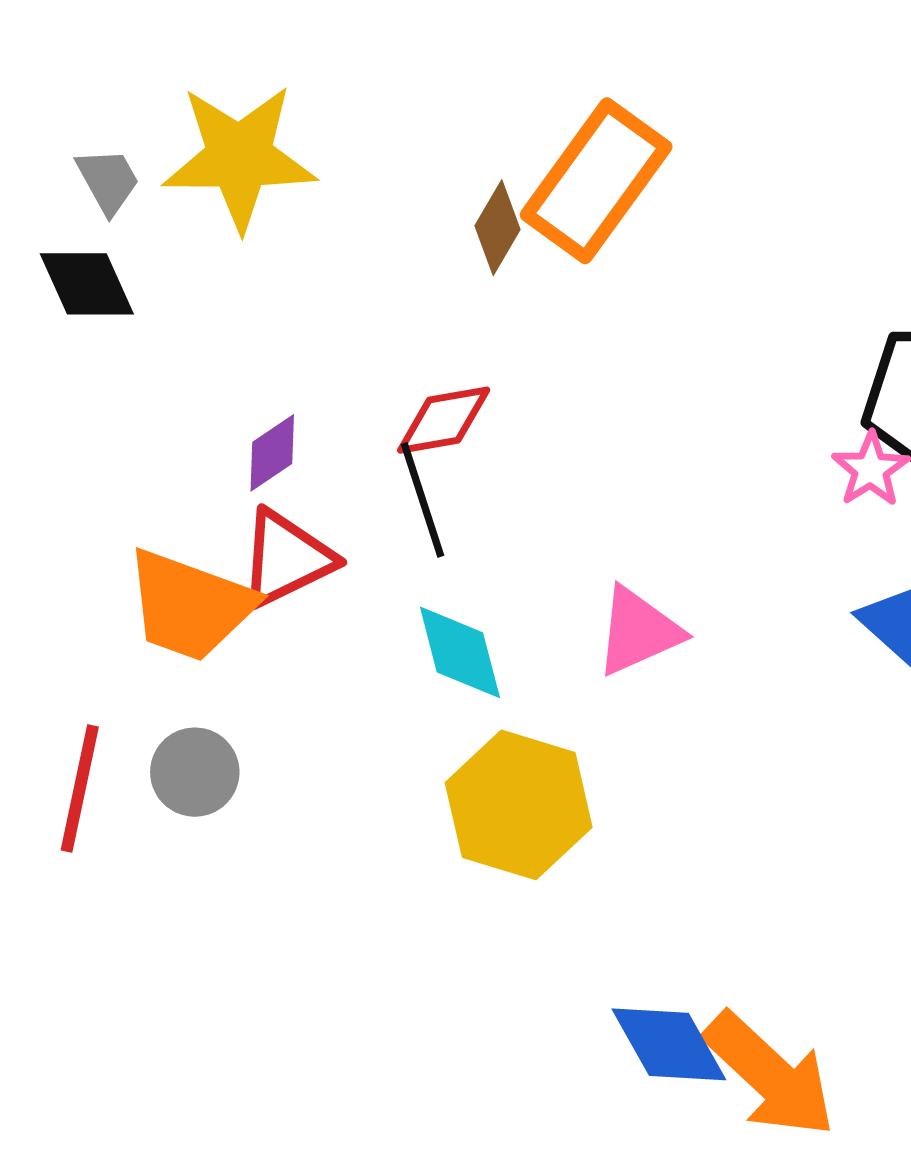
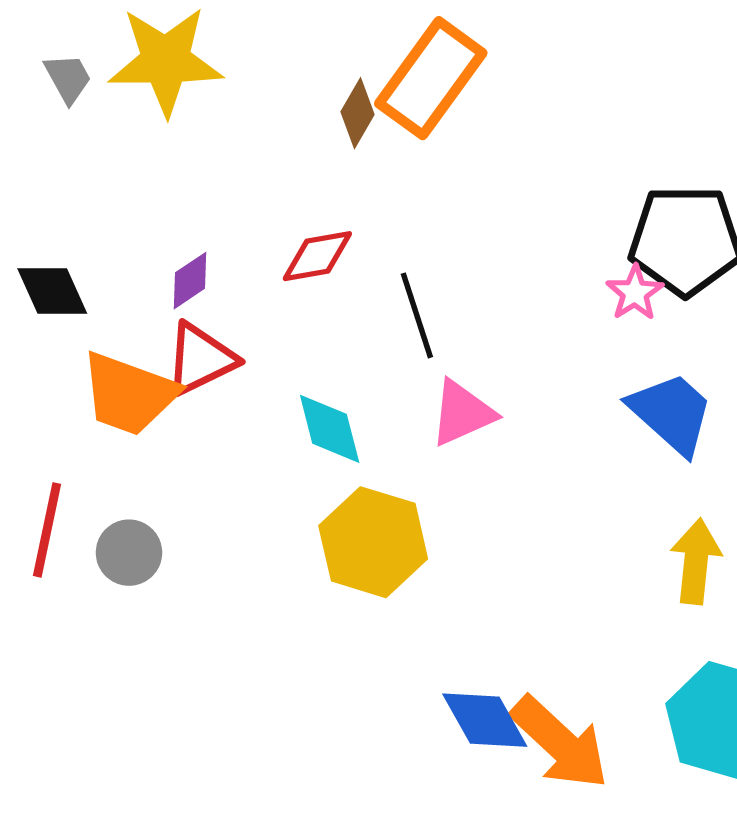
black diamond: (87, 284) -> (52, 291), moved
black line: (422, 500) -> (417, 315), moved
gray circle: (195, 772) -> (129, 553), moved

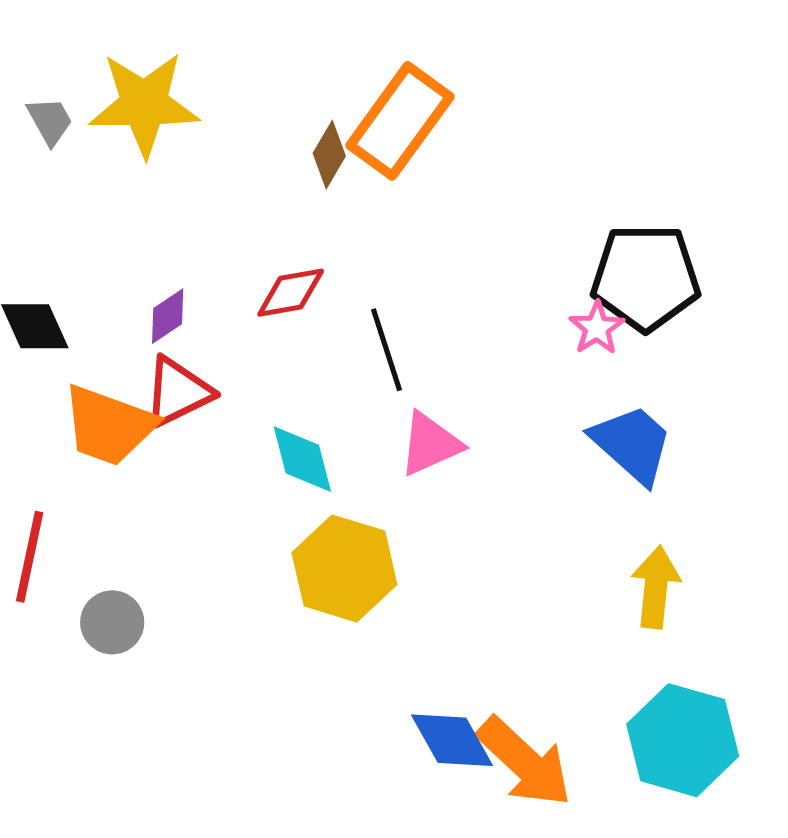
gray circle: (129, 553) -> (112, 622), moved

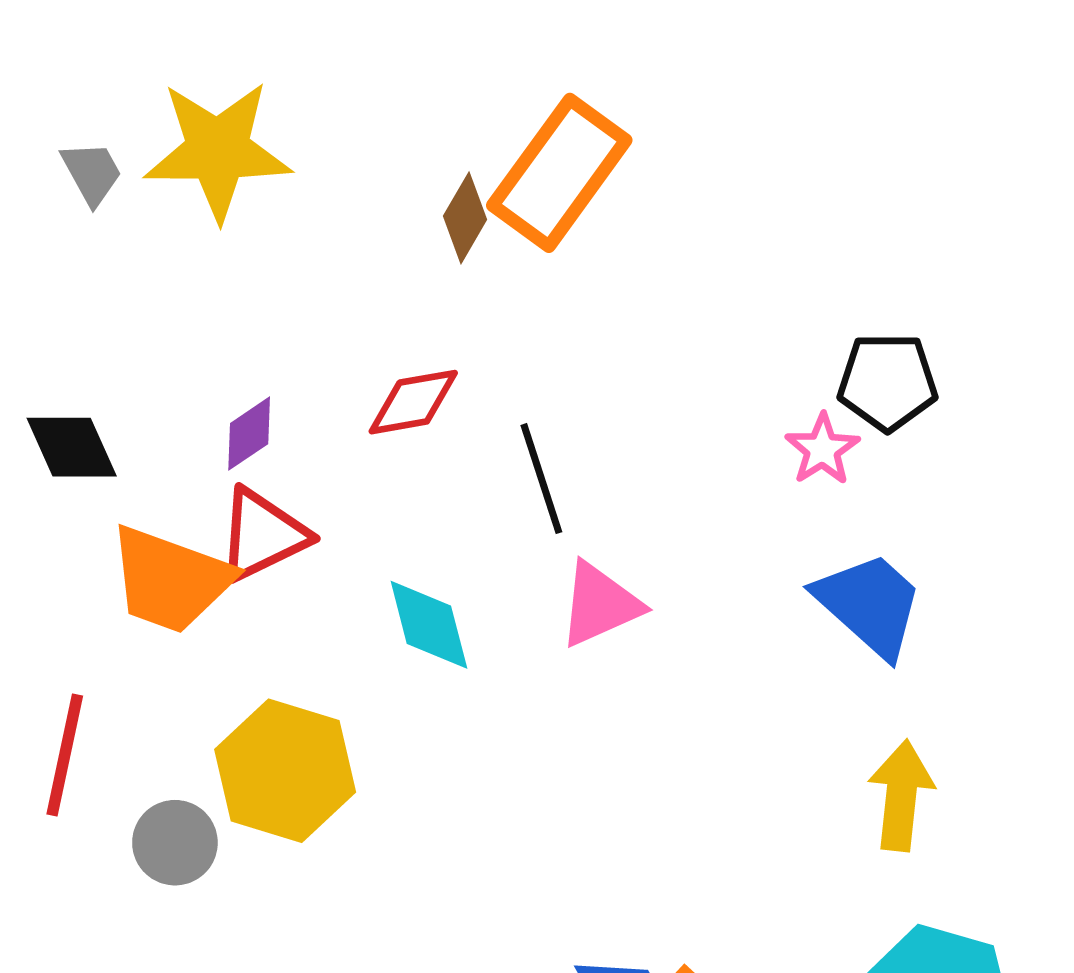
black pentagon: (646, 277) -> (888, 382), size x0.7
yellow hexagon: (344, 569) -> (285, 771), moved

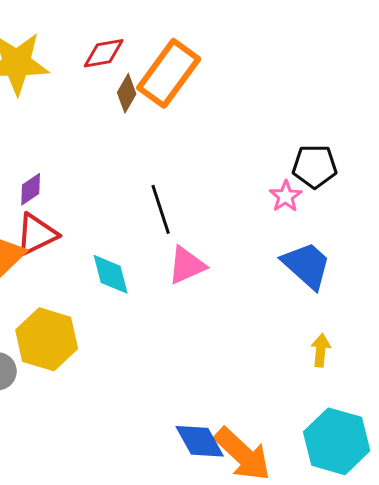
red diamond: (413, 402) -> (104, 53), moved
yellow arrow: (901, 795) -> (321, 350), size x0.7

